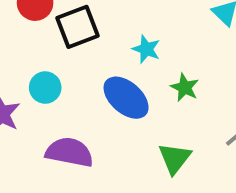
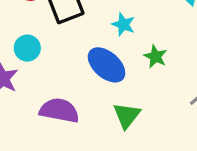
cyan circle: (45, 88) -> (27, 48), moved
green triangle: (175, 158) -> (127, 116), moved

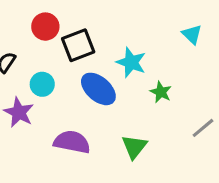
cyan star: (123, 24) -> (131, 62), size x1.4
blue ellipse: (107, 65) -> (98, 89), moved

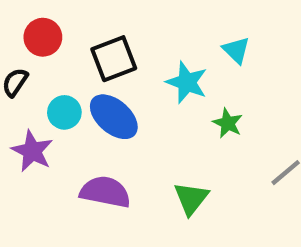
red circle: (45, 27) -> (43, 37), moved
cyan triangle: (192, 34) -> (236, 50), moved
blue ellipse: (98, 89) -> (114, 117), moved

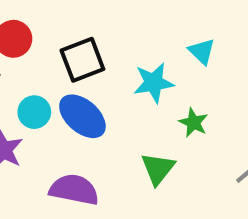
cyan star: (187, 82) -> (154, 83), turned -30
green triangle: (191, 198) -> (158, 169), moved

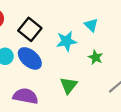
black square: (82, 60) -> (30, 29), turned -30
green star: (193, 123) -> (95, 57), moved

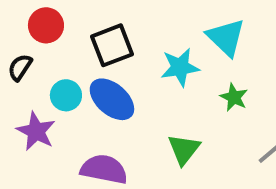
cyan triangle: (91, 25) -> (226, 37), size x1.5
black square: (30, 29) -> (112, 45), turned 30

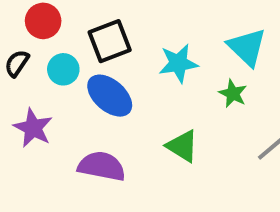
cyan triangle: (226, 37) -> (247, 47), moved
cyan circle: (66, 95) -> (63, 69), moved
green triangle: (184, 149) -> (182, 146), turned -36

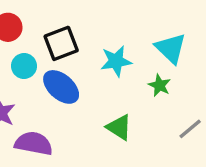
purple semicircle: (102, 166) -> (34, 143), moved

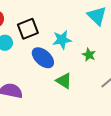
cyan triangle: (171, 48) -> (97, 16), moved
blue ellipse: (61, 87) -> (43, 58), moved

